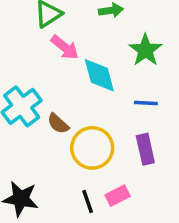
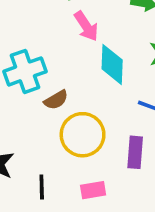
brown semicircle: (58, 124) -> (56, 100), turned -90
black line: (88, 202) -> (42, 187), moved

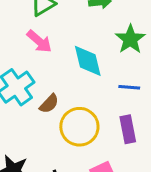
pink arrow: (86, 26) -> (39, 41), moved

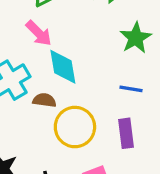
cyan diamond: (88, 61) -> (63, 67), moved
brown semicircle: (49, 104) -> (44, 100), turned -130

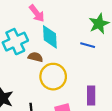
blue line: (131, 89) -> (88, 45), moved
purple rectangle: (126, 133) -> (91, 96), moved

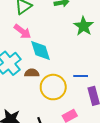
blue line: (88, 45) -> (81, 76), moved

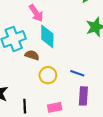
yellow circle: (53, 87) -> (48, 75), size x0.7

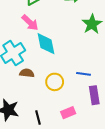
brown semicircle: (32, 55) -> (27, 73), moved

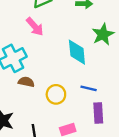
cyan diamond: (46, 44) -> (77, 52), moved

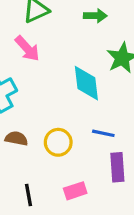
brown semicircle: (26, 82) -> (16, 138), moved

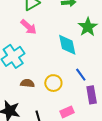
blue line: (103, 133) -> (81, 75), turned 48

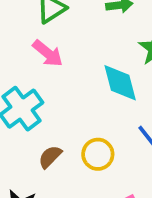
brown semicircle: (27, 83) -> (50, 157), turned -48

